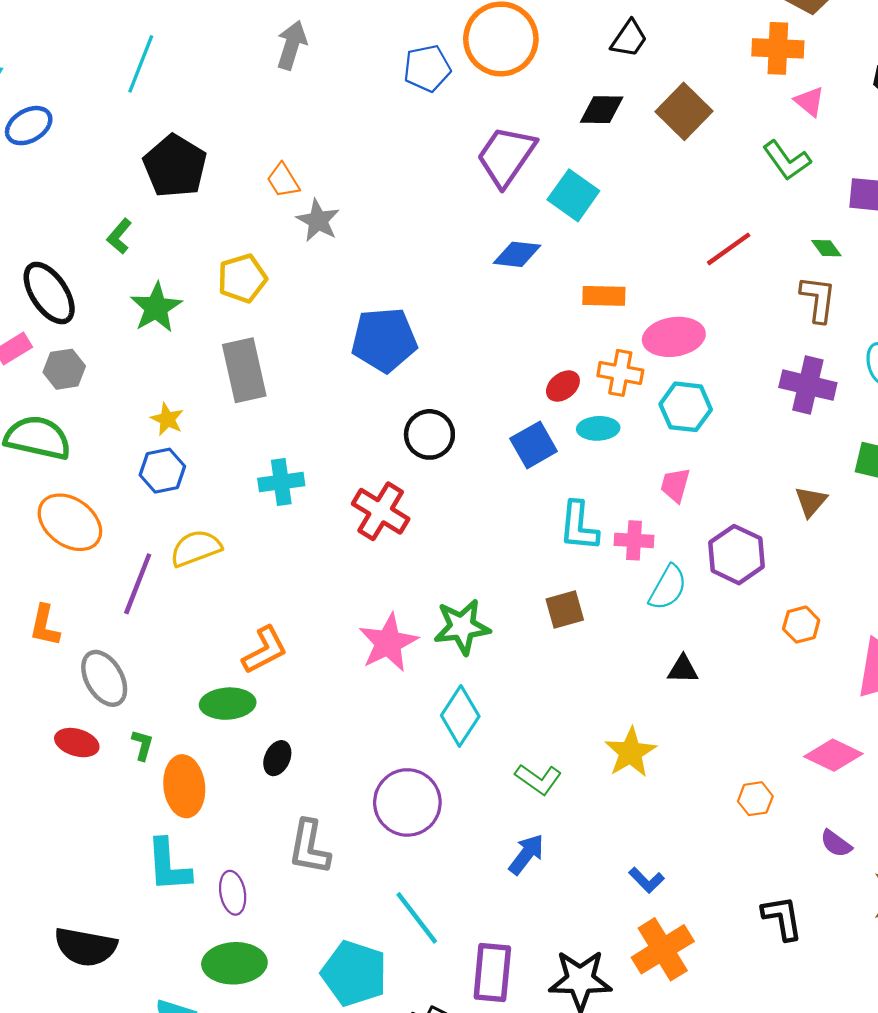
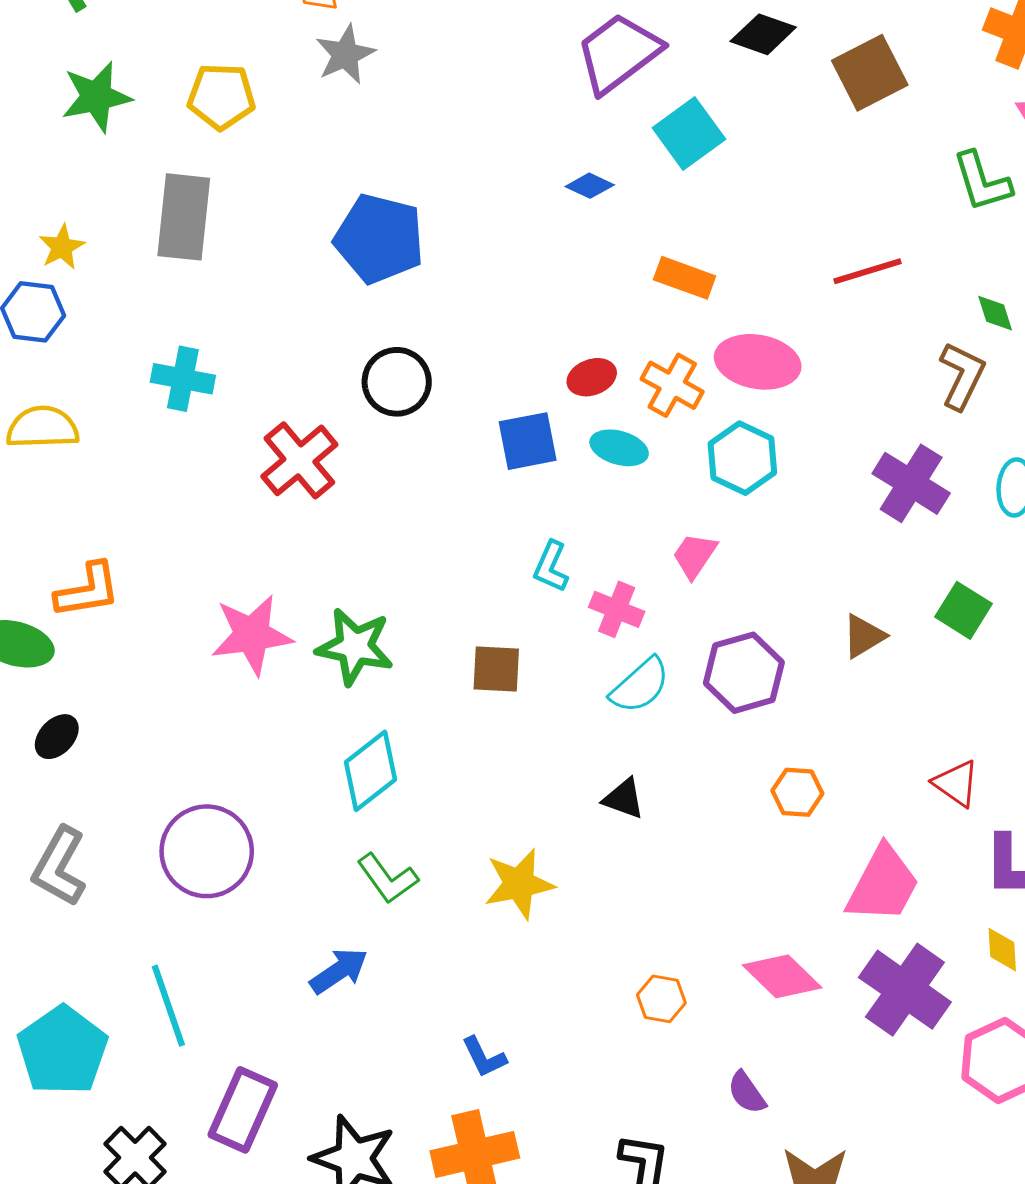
blue diamond: (517, 254) -> (590, 186), size x0.7
cyan L-shape: (579, 526) -> (551, 567), size x0.7
cyan diamond: (460, 716) -> (371, 771), moved

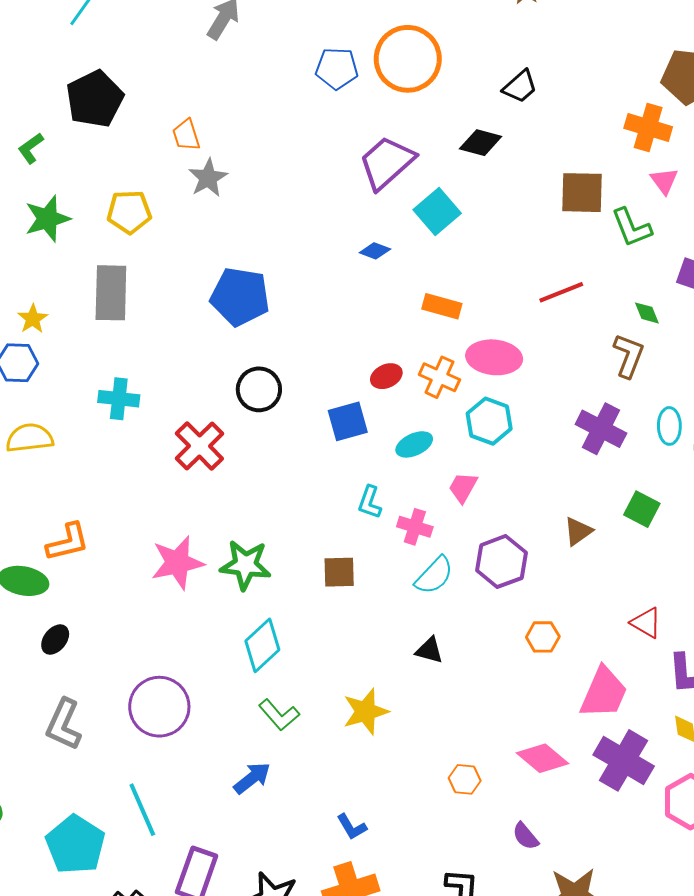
brown square: (870, 73) -> (582, 193), moved, turned 33
cyan ellipse: (619, 448) -> (414, 444), moved, turned -36

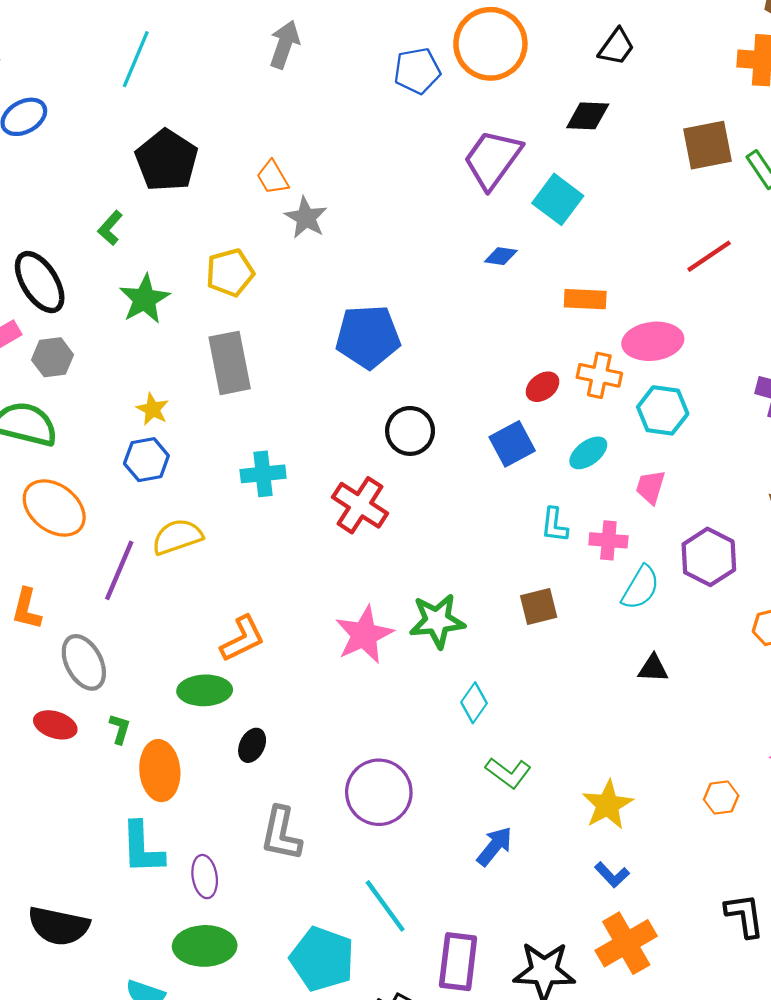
cyan diamond: (262, 645) -> (474, 703), size x0.7
yellow star: (366, 712) -> (608, 805), moved

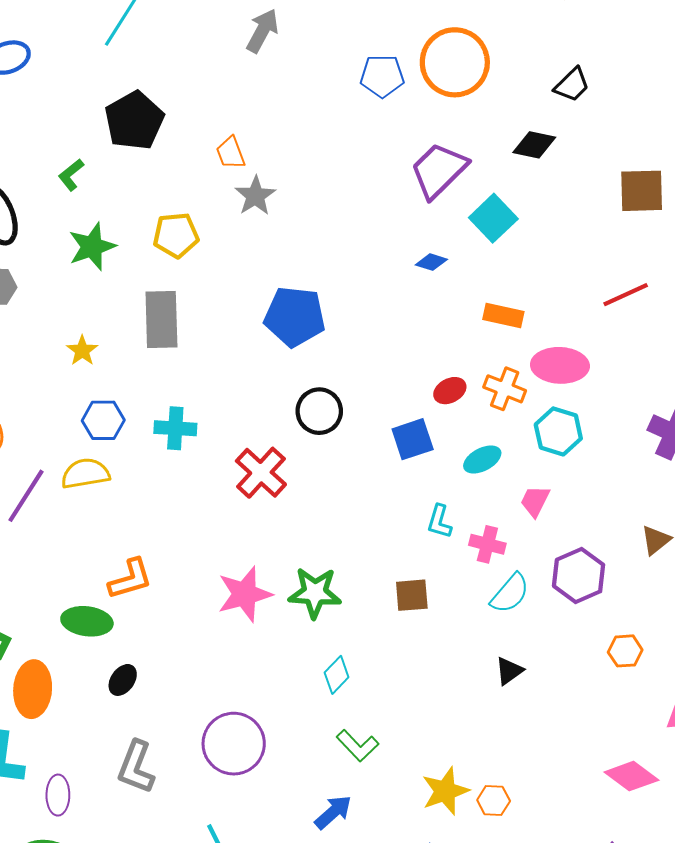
blue hexagon: (146, 460) -> (103, 420), moved
black triangle: (653, 668) -> (509, 671), turned -48
orange hexagon: (721, 798) -> (494, 801), moved

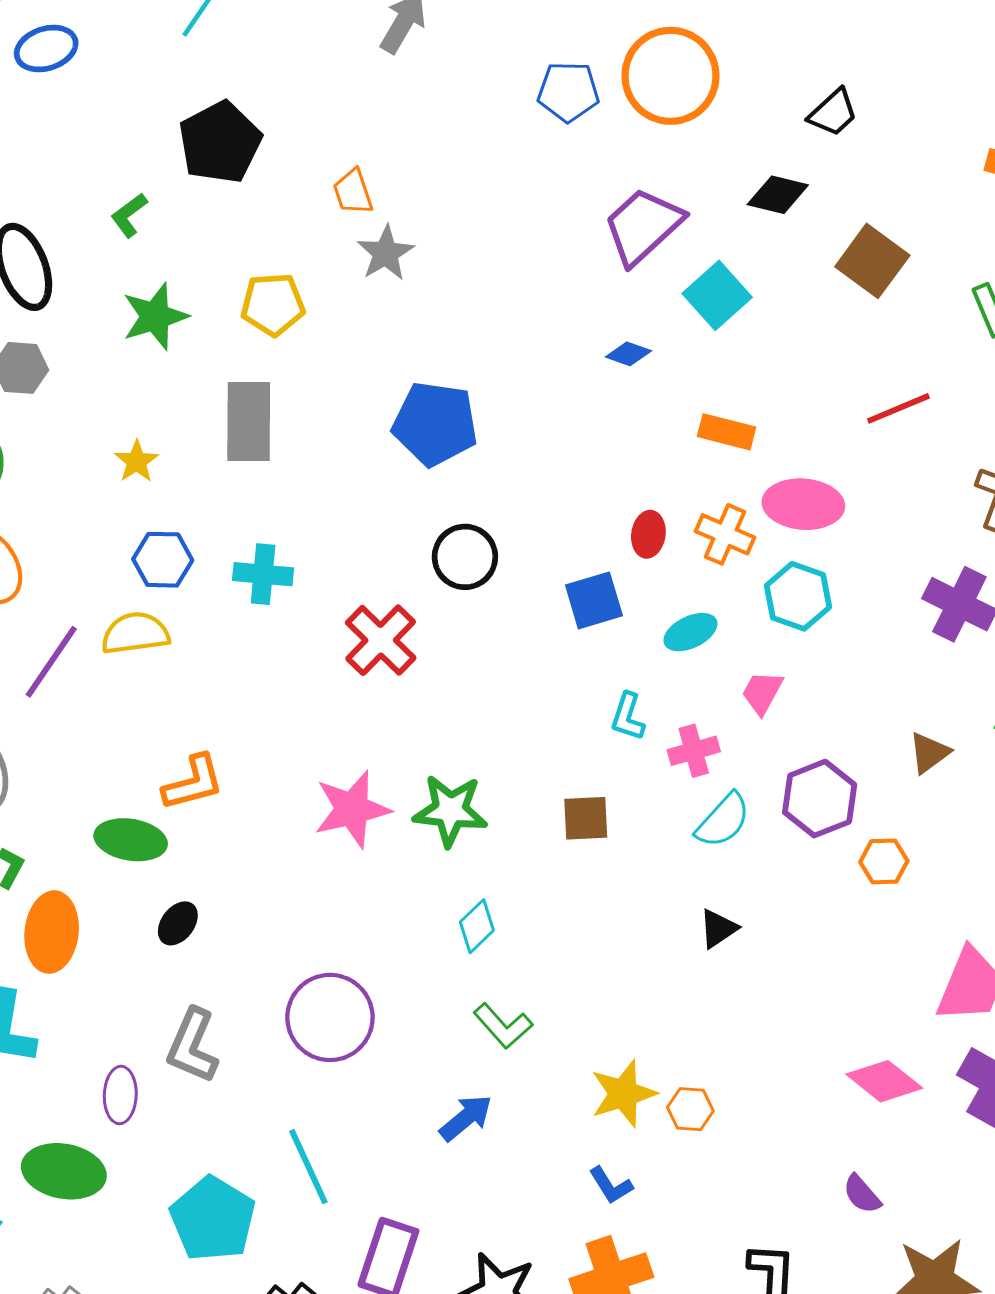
brown square: (642, 191) -> (872, 261), moved, turned 36
red ellipse: (450, 391) -> (648, 534), turned -56
pink cross: (487, 544) -> (694, 751), turned -32
orange hexagon: (625, 651) -> (884, 861), moved
purple ellipse: (58, 795) -> (120, 1095), moved

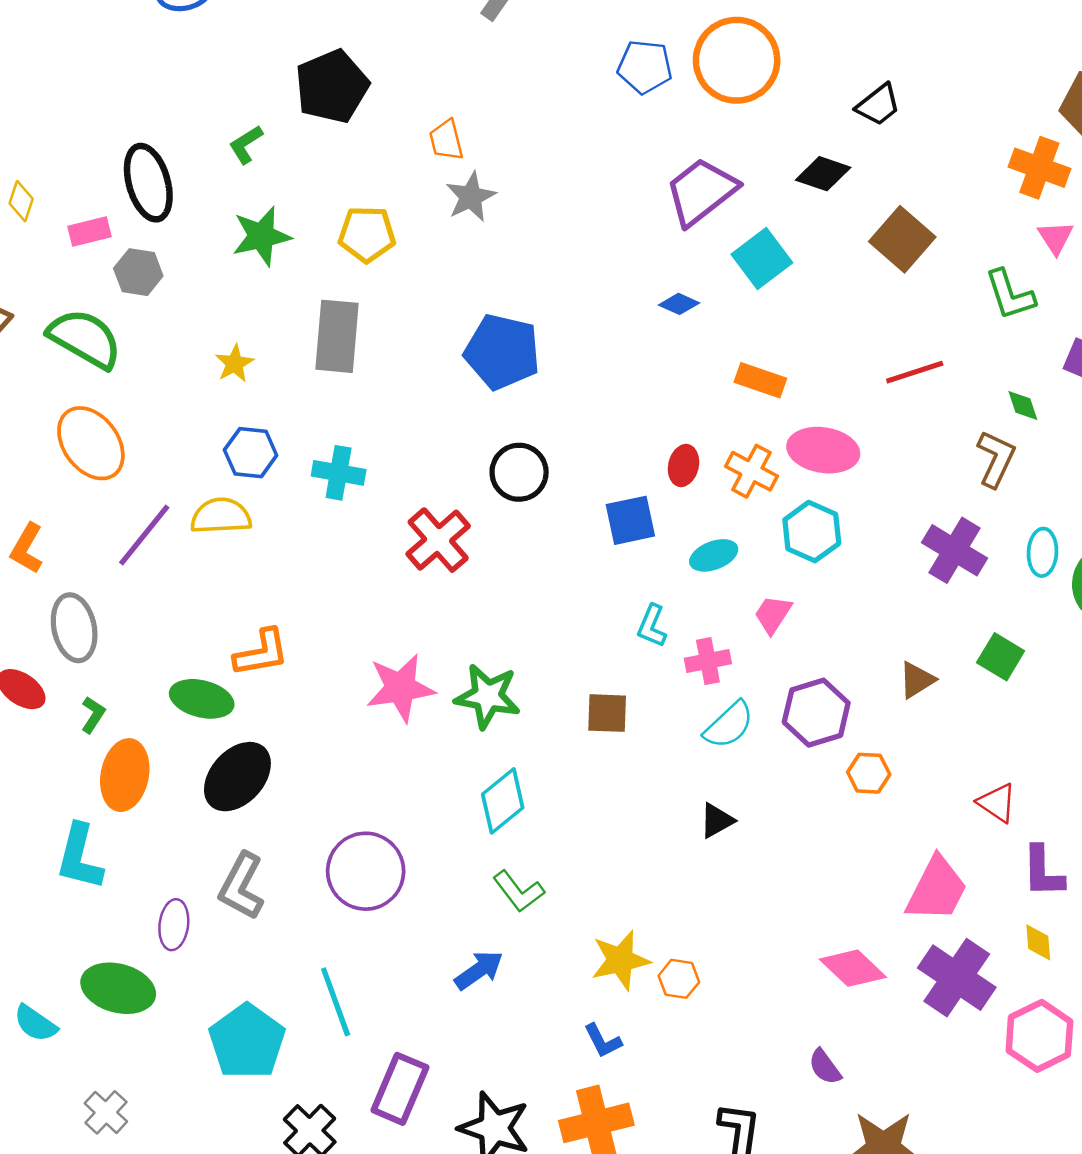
black ellipse: (178, 923) -> (237, 777), size x1.8
cyan diamond: (477, 926) -> (503, 801), size x1.4

